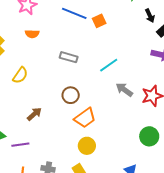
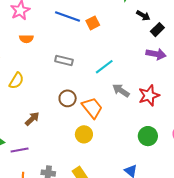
black arrow: (150, 16) -> (143, 15), turned -32
orange trapezoid: (85, 118) -> (92, 108), moved, turned -90
yellow circle: (87, 146) -> (84, 134), moved

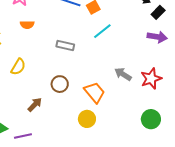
cyan line: (104, 67) -> (102, 31), moved
brown circle: (68, 98) -> (60, 84), moved

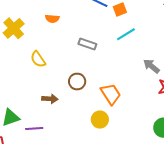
yellow semicircle: (18, 67) -> (38, 59), turned 108
gray arrow: (123, 74) -> (151, 66), moved
brown arrow: (35, 105) -> (50, 99), turned 42

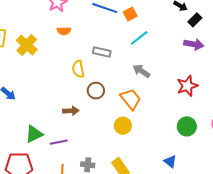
yellow semicircle: (38, 59) -> (78, 69), moved, turned 30
gray arrow: (151, 66) -> (141, 71), moved

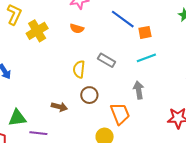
gray arrow: (141, 71) -> (139, 90), turned 30

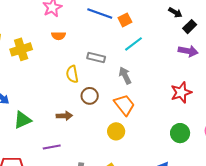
yellow cross: (37, 31) -> (21, 49), turned 30
gray arrow: (139, 90) -> (125, 75), moved
green triangle: (17, 118) -> (22, 120), moved

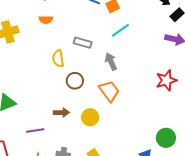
brown arrow: (64, 116) -> (61, 112), moved
yellow circle: (116, 131) -> (90, 117), moved
green circle: (180, 133) -> (166, 138), moved

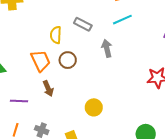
orange trapezoid: (109, 91) -> (41, 61), moved
brown arrow: (61, 112) -> (48, 88), turned 56
yellow circle: (90, 117) -> (94, 107), moved

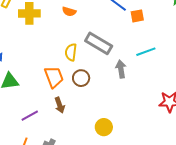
cyan line: (122, 20) -> (146, 52), moved
gray rectangle: (83, 24) -> (99, 43), size x1.5
purple line: (19, 101) -> (30, 116), turned -36

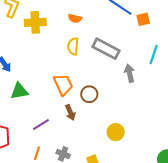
yellow semicircle: (71, 52) -> (73, 46), moved
cyan line: (146, 52) -> (154, 55), turned -48
brown circle: (81, 78) -> (89, 94), moved

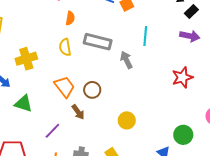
orange semicircle: (75, 18) -> (70, 18), moved, turned -80
yellow cross: (35, 22) -> (26, 59), moved
green triangle: (19, 91) -> (23, 103), turned 42

